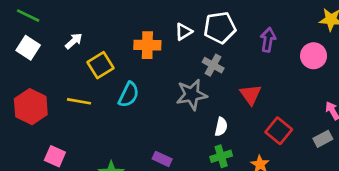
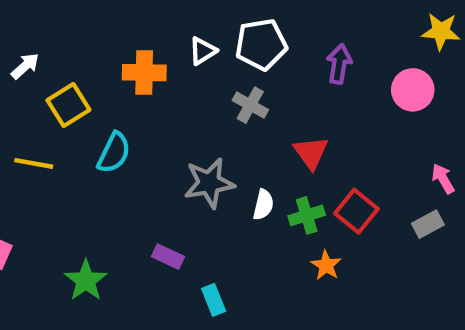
gray star: (192, 95) -> (209, 183), moved
green cross: (221, 156) -> (307, 215), moved

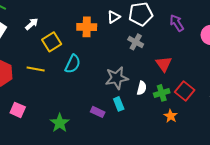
purple arrow: (339, 64) -> (177, 23), turned -42
cyan rectangle: (214, 300) -> (119, 104), moved

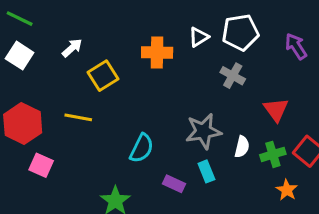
cyan semicircle: (73, 64) -> (142, 148), moved
pink square: (18, 110) -> (41, 165), moved

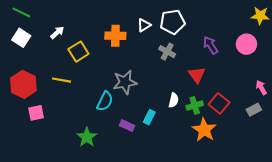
purple arrow: (296, 46) -> (211, 45), moved
gray star: (203, 131) -> (125, 82), moved
pink square: (41, 165) -> (36, 113), turned -35
cyan rectangle: (206, 171) -> (149, 117), turned 48
orange star: (287, 190) -> (204, 130), size x1.6

